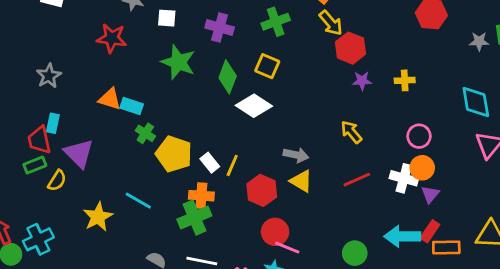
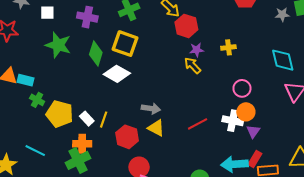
yellow square: (267, 66) -> (125, 44), size x1.4
yellow arrow: (351, 132) -> (193, 65), moved

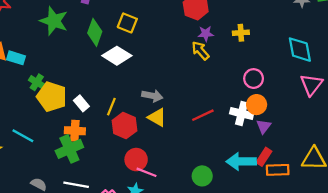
yellow square: (125, 44) -> (127, 23), size x0.7
green cross: (37, 100) -> (37, 82), moved
yellow line: (104, 120) -> (111, 107), moved

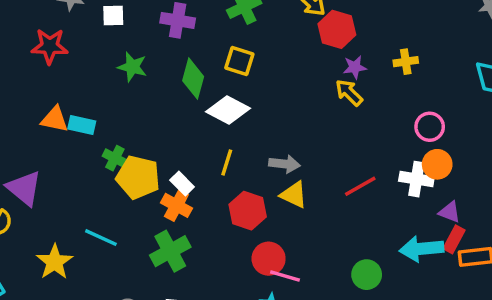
green star: (54, 21) -> (132, 67), size x0.7
yellow line: (111, 107) -> (227, 163), moved
purple triangle: (264, 126) -> (450, 212), moved, turned -42
orange cross: (75, 131) -> (176, 205), moved, turned 30

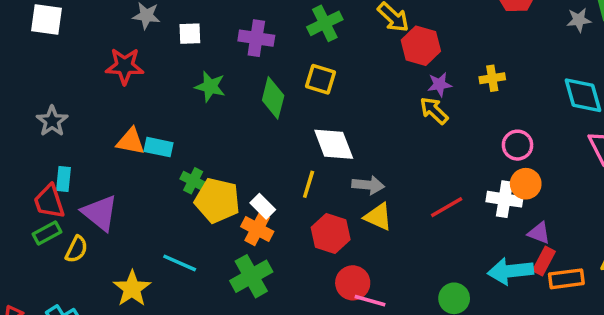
white diamond: (228, 110) -> (334, 144), moved, turned 42

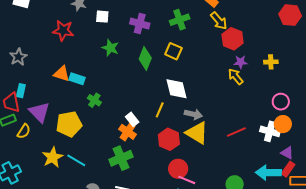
yellow pentagon: (217, 200) -> (69, 124), moved, turned -30
yellow triangle: (378, 217) -> (197, 133), size x1.4
cyan line: (180, 263) -> (76, 160), moved

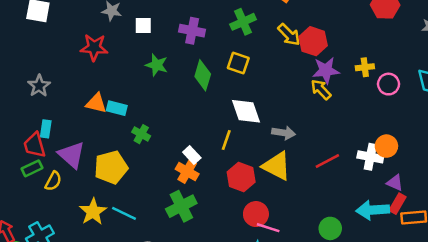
yellow arrow: (219, 21) -> (289, 35), moved
purple star: (241, 62) -> (326, 70), size x1.5
pink circle: (281, 102) -> (389, 84), moved
gray arrow: (193, 114) -> (284, 133), moved

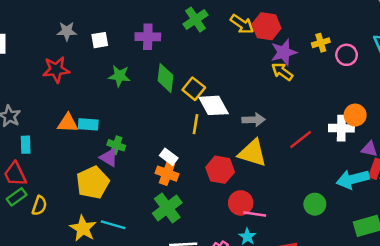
yellow square: (238, 63) -> (194, 89), moved, turned 30
cyan rectangle: (46, 129) -> (26, 145), moved
yellow line: (226, 140) -> (195, 124), moved
purple triangle: (71, 155) -> (109, 158), moved, size x0.7

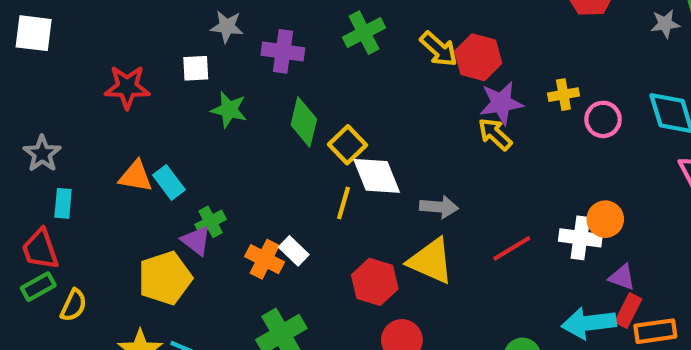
gray star: (67, 31) -> (227, 27), moved
white square: (100, 40) -> (196, 68), moved
cyan rectangle: (88, 124) -> (169, 182), turned 42
green cross: (116, 145) -> (211, 222), turned 36
orange cross: (167, 174) -> (265, 259), moved

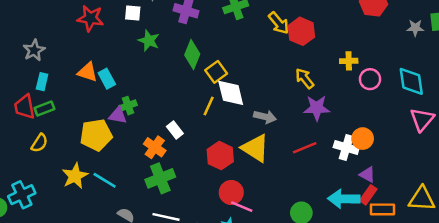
purple star: (501, 103) -> (317, 108), moved
purple triangle: (196, 241) -> (118, 115), turned -36
orange cross: (265, 259) -> (155, 147), moved
green rectangle: (38, 287) -> (44, 109), moved

